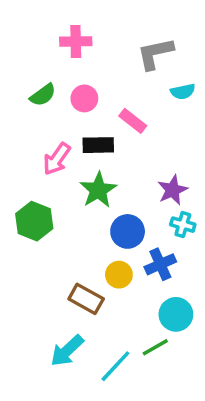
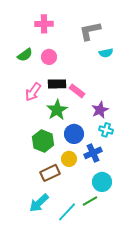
pink rectangle: (133, 121) -> (77, 91), moved
green hexagon: (34, 221) -> (43, 141), moved
brown rectangle: (86, 299) -> (50, 173), turned -54

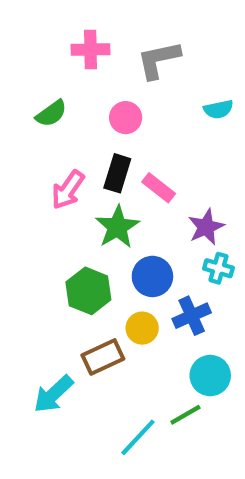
gray L-shape: (90, 31) -> (159, 60), moved
pink circle: (49, 57) -> (126, 118), moved
black rectangle: (57, 84) -> (117, 173), turned -72
cyan arrow: (39, 203) -> (53, 394), moved

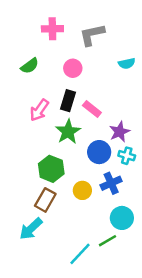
blue circle: (152, 276) -> (99, 152), moved
brown rectangle: (103, 357) -> (45, 200), moved, turned -35

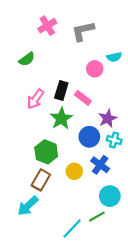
pink cross: (52, 29) -> (47, 26), turned -30
pink circle: (73, 68) -> (95, 69), moved
blue cross: (111, 183) -> (100, 165), turned -30

